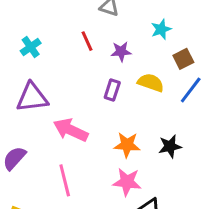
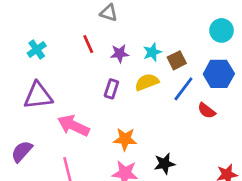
cyan star: (161, 29) -> (152, 52), moved
yellow semicircle: (151, 83) -> (147, 82), turned -40
black star: (170, 146) -> (164, 164), moved

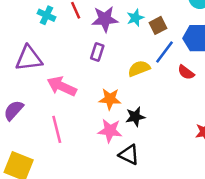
cyan cross: (37, 49) -> (47, 15), moved, turned -30
purple star: (120, 54) -> (105, 19), size x1.5
yellow semicircle: (147, 82) -> (139, 68), moved
black star: (164, 164) -> (135, 117), moved

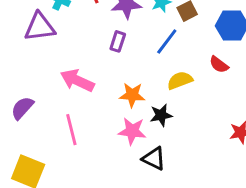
blue line: (164, 52) -> (167, 41), moved
purple triangle: (29, 58) -> (40, 27), moved
yellow semicircle: (139, 68) -> (180, 80), moved

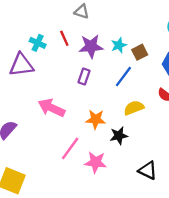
pink line: (71, 130) -> (70, 148), moved, turned 50
pink star: (132, 131) -> (96, 162), moved
black triangle: (154, 159) -> (148, 170), moved

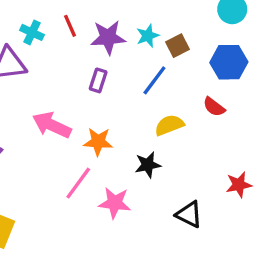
orange star: (96, 119) -> (98, 142), moved

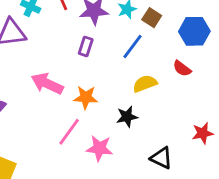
brown square: (178, 46) -> (152, 18), turned -30

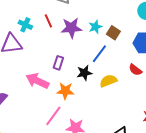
purple rectangle: (86, 46) -> (58, 63), moved
black star: (127, 117) -> (84, 73), moved

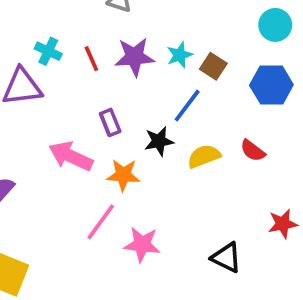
red line: (48, 21) -> (91, 59), moved
purple rectangle: (58, 63) -> (110, 122), turned -40
red semicircle: (135, 70) -> (253, 151), moved

